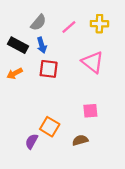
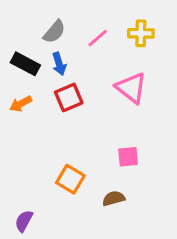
red square: (49, 69) -> (69, 97), turned -30
purple semicircle: (32, 141) -> (24, 221), moved

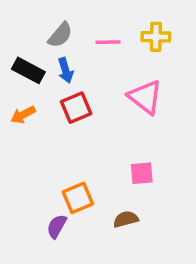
pink line: (98, 38) -> (108, 42), turned 40
orange square: (70, 179) -> (78, 198), turned 36
purple semicircle: (24, 221) -> (57, 226), moved

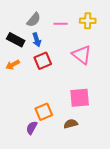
pink square: (142, 173) -> (80, 98), size x1.5

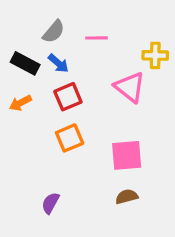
yellow cross: (88, 21) -> (155, 55), moved
blue arrow: (37, 40) -> (58, 63), turned -32
orange square: (44, 112) -> (70, 138), moved
brown semicircle: (71, 124) -> (127, 197), moved

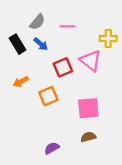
black rectangle: (25, 63) -> (17, 44), turned 30
red square: (68, 97) -> (63, 67), moved
orange arrow: (20, 103) -> (21, 82), moved
purple semicircle: (50, 203) -> (52, 148), moved, turned 32

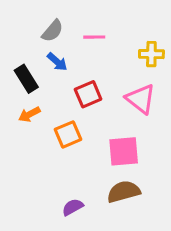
black rectangle: (17, 44) -> (26, 79), moved
pink triangle: (91, 61) -> (141, 99), moved
brown semicircle: (88, 137) -> (124, 192), size x1.5

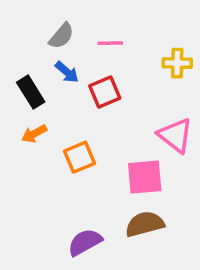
red square: (88, 94) -> (105, 92), moved
pink triangle: (141, 99) -> (175, 135), moved
purple semicircle: (73, 207) -> (85, 242), size x1.4

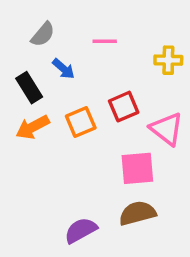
gray semicircle: (61, 36) -> (43, 34), moved
red square: (105, 92) -> (124, 107), moved
orange arrow: (34, 134) -> (33, 127), size x1.4
orange square: (79, 157) -> (81, 122), moved

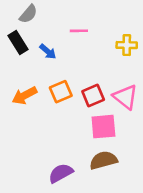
gray semicircle: (43, 34) -> (28, 14), moved
black rectangle: (29, 88) -> (18, 42), moved
red square: (124, 107) -> (93, 96), moved

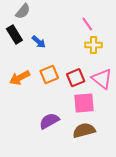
pink line: (79, 31) -> (87, 24), moved, turned 56
yellow cross: (127, 45) -> (93, 45), moved
purple semicircle: (61, 173) -> (49, 121), moved

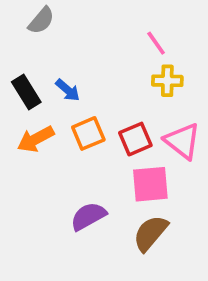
black rectangle: (14, 34) -> (26, 92), moved
blue arrow: (39, 42) -> (68, 90), moved
brown semicircle: (84, 130) -> (150, 233), turned -35

